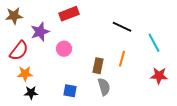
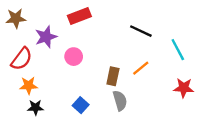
orange line: (122, 59) -> (141, 68), turned 35
blue square: (70, 91) -> (81, 105), turned 32

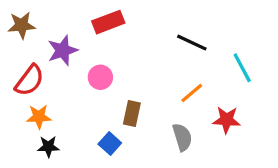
brown rectangle: (113, 76) -> (132, 113), moved
red star: (184, 88) -> (226, 120), moved
gray semicircle: (120, 101) -> (182, 137), moved

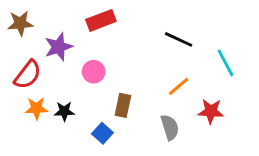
black star: (48, 147) -> (64, 111), moved

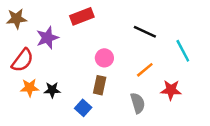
pink circle: (94, 72) -> (104, 58), moved

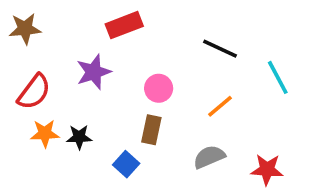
purple star: (47, 38) -> (94, 72), moved
red star: (171, 90) -> (267, 170), moved
gray semicircle: (138, 103) -> (209, 157), turned -96

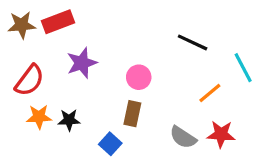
red rectangle: (124, 25) -> (58, 22), moved
orange line: (220, 106) -> (210, 93), moved
gray semicircle: (209, 157) -> (183, 137), turned -124
red star: (267, 170) -> (221, 134), moved

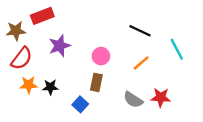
brown star: (22, 25) -> (16, 31), moved
orange line: (210, 93) -> (141, 63), moved

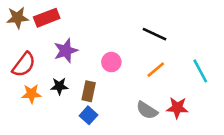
brown star: (16, 31) -> (17, 18), moved
cyan line: (177, 49) -> (200, 71), moved
brown rectangle: (96, 82) -> (89, 91), moved
black star: (50, 87) -> (59, 86), moved

